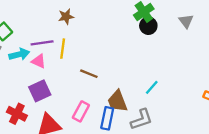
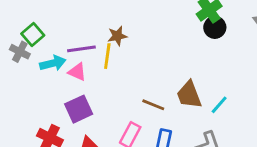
brown star: (66, 17) -> (117, 36), moved
brown line: (89, 74) -> (153, 105), moved
brown trapezoid: (117, 101) -> (189, 95), moved

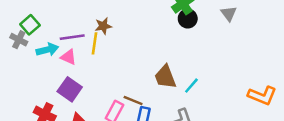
brown line: (153, 105) -> (133, 101), moved
purple square: (79, 109) -> (70, 89), turned -30

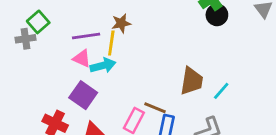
gray cross: (19, 40) -> (26, 39), turned -35
cyan arrow: (47, 50) -> (103, 66), moved
brown trapezoid: (165, 77) -> (192, 81), turned -150

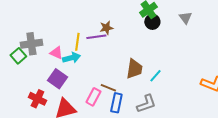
green square: (38, 22) -> (18, 56), moved
brown star: (121, 23) -> (106, 28), moved
purple line: (86, 36) -> (96, 37), moved
gray cross: (26, 39) -> (31, 44), moved, size x1.5

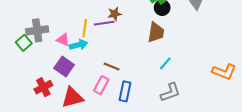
brown trapezoid: (134, 69) -> (156, 32), moved
brown line: (108, 88) -> (112, 67), moved
red cross: (37, 99) -> (43, 87), turned 36
gray L-shape: (146, 104) -> (170, 92), moved

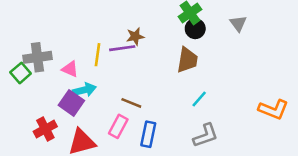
cyan arrow: (78, 45) -> (84, 90), moved

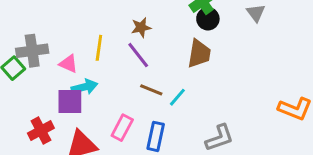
purple line: (122, 48) -> (138, 55), moved, turned 60
cyan line: (199, 99) -> (177, 97), moved
purple square: (71, 103) -> (70, 102), turned -35
brown line: (131, 103) -> (151, 90), moved

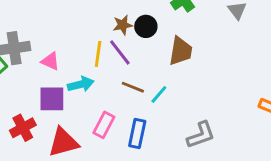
black circle: (208, 19) -> (146, 26), moved
yellow line: (99, 48) -> (98, 54), moved
cyan arrow: (84, 87) -> (81, 84), moved

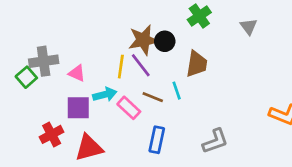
brown star: (123, 25) -> (143, 40), size x1.6
cyan line: (159, 94) -> (177, 91), moved, turned -60
pink rectangle: (104, 125) -> (129, 108), moved, turned -75

